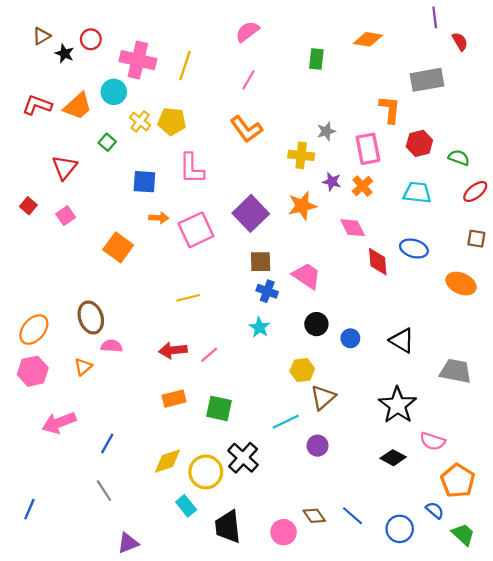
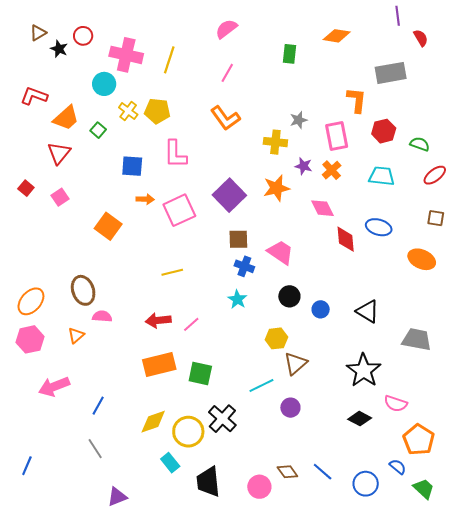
orange trapezoid: (78, 106) -> (66, 118), moved
orange rectangle: (174, 399) -> (159, 364), size x1.5

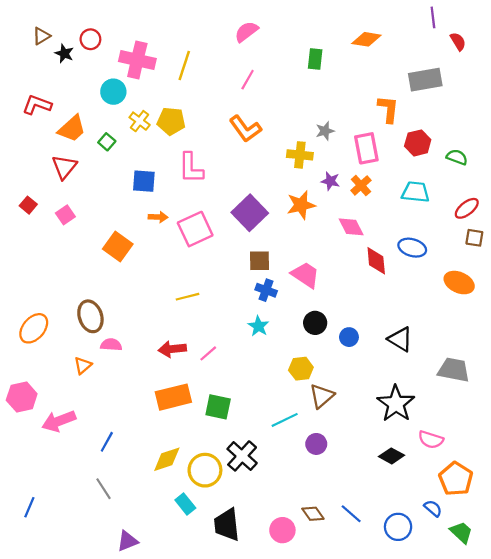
red ellipse: (435, 175) -> (467, 208), moved
pink hexagon: (30, 339) -> (22, 397), moved

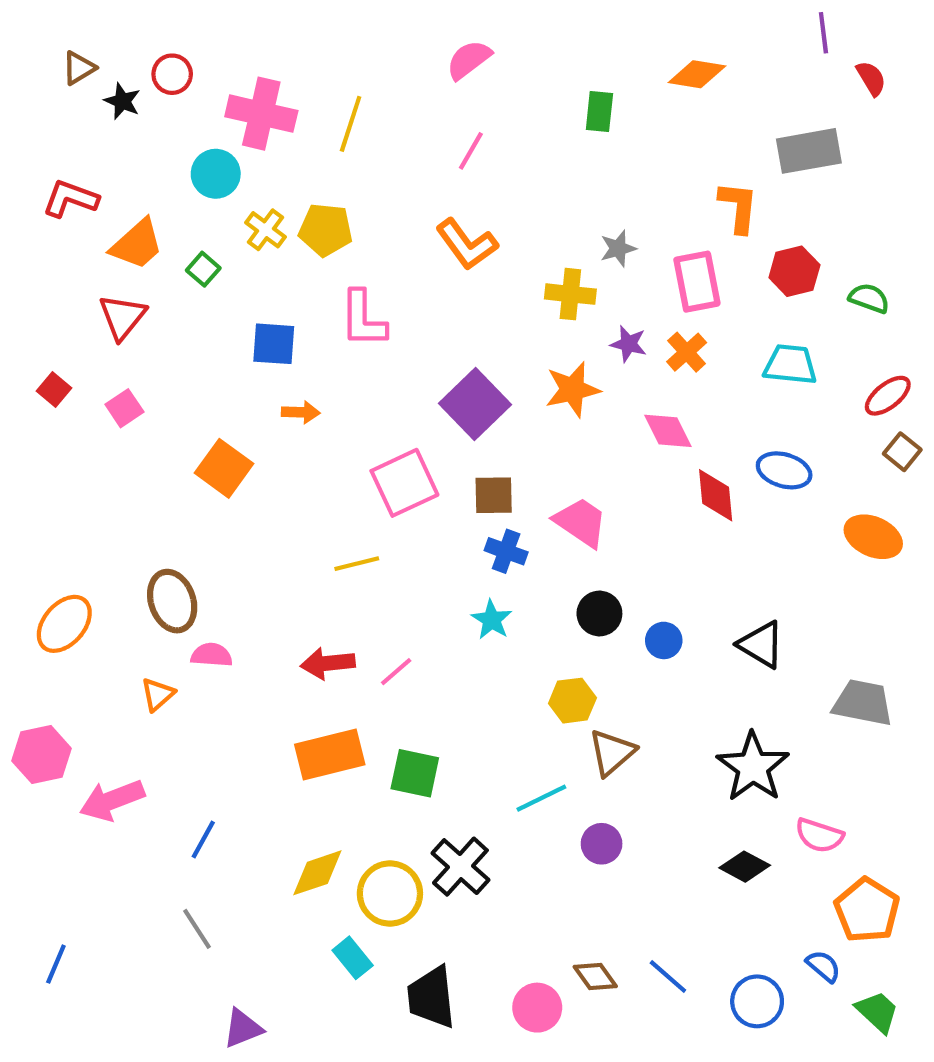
pink square: (195, 229) -> (404, 483), moved
brown square: (474, 238) -> (902, 452), turned 30

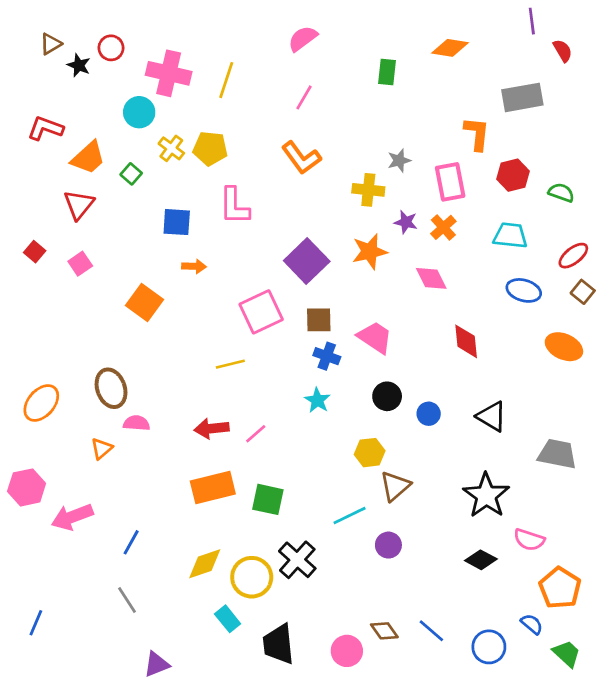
blue ellipse: (784, 470) -> (524, 290), moved
red diamond: (716, 495) -> (466, 341), moved

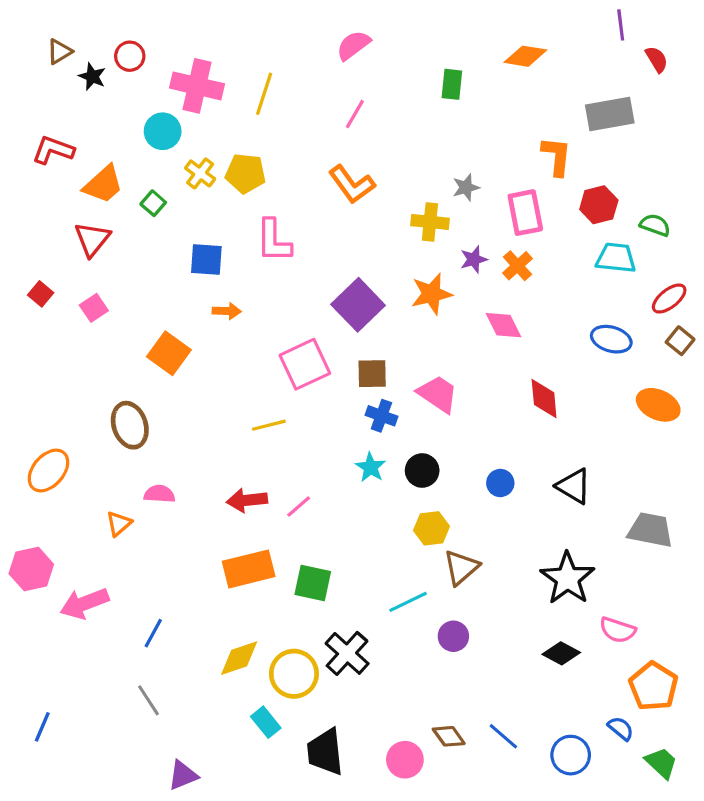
purple star: (406, 222) -> (474, 259), turned -30
cyan trapezoid: (510, 235) -> (616, 258), moved
brown ellipse: (111, 388) -> (130, 425), moved
black circle: (387, 396) -> (422, 470), moved

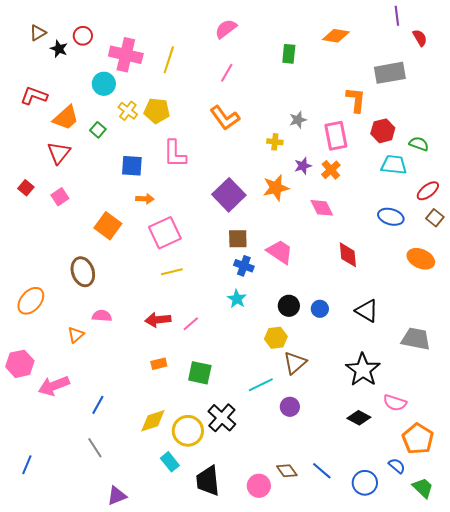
yellow cross: (430, 222) -> (275, 142), size x0.7
pink square: (305, 364) -> (165, 233), moved
black circle: (422, 470) -> (289, 306), moved
orange rectangle: (249, 569) -> (159, 364), size x0.5

